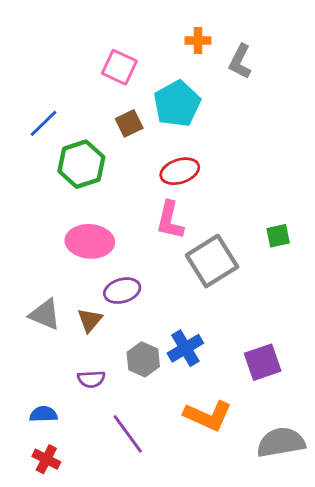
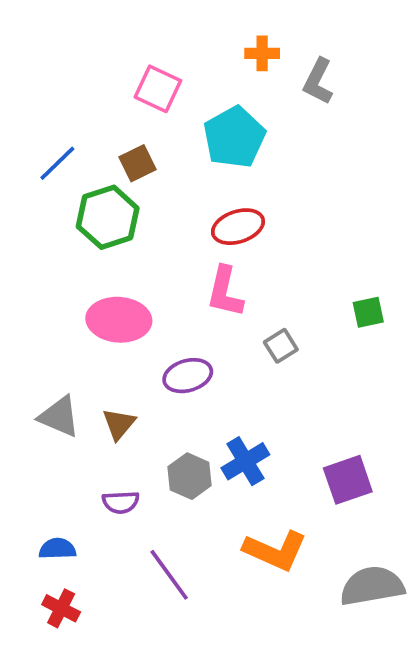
brown square: (129, 123) -> (137, 163), moved
gray square: (212, 261) -> (281, 346), size x0.5
purple ellipse: (122, 291) -> (188, 376), moved

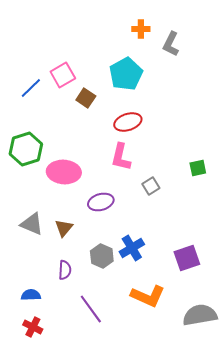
pink square: (158, 89) -> (63, 75), moved, turned 35
brown square: (137, 163) -> (86, 98), moved, turned -30
green hexagon: (108, 217) -> (26, 149), moved
purple semicircle: (121, 502) -> (65, 270), turned -84

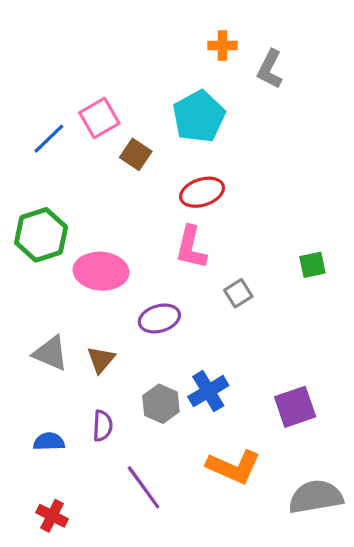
blue semicircle: (31, 295) -> (49, 442), moved

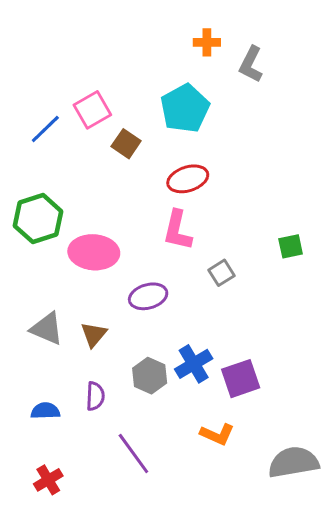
purple square: (295, 407) -> (241, 379), moved
orange L-shape: (234, 467) -> (217, 434), size x0.7
red cross: (52, 516) -> (48, 480), turned 32

